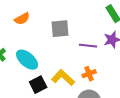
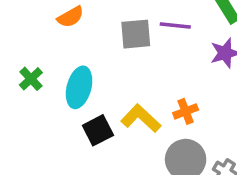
purple line: (88, 46) -> (175, 26), moved
cyan ellipse: (27, 60) -> (79, 87), turned 65

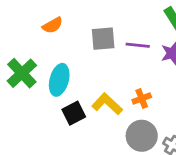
purple line: (175, 26) -> (138, 45), moved
green cross: (31, 79) -> (22, 73), size x1.6

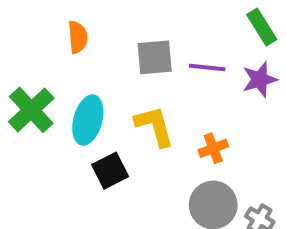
orange semicircle: (53, 25) -> (78, 37), turned -66
yellow L-shape: (107, 104) -> (155, 126), moved, turned 32

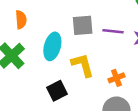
orange semicircle: (78, 37) -> (21, 20), moved
cyan ellipse: (88, 120) -> (52, 46), moved

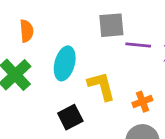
gray square: (83, 25) -> (111, 25), moved

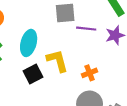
black square: (70, 117) -> (33, 74), moved

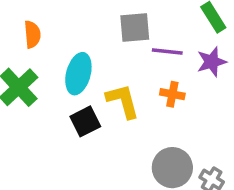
orange cross: (90, 73) -> (172, 94), moved, turned 32

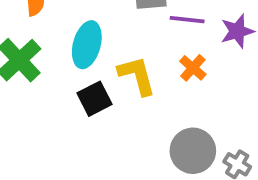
orange cross: (172, 94) -> (193, 68), turned 30

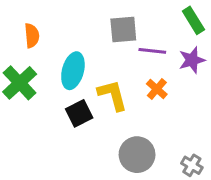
gray circle: (193, 151) -> (137, 155), moved

